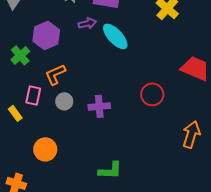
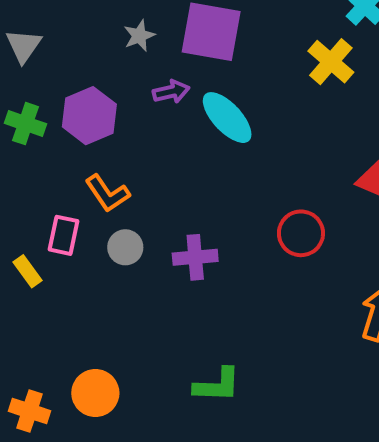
green cross: (20, 55) -> (25, 124), moved, turned -30
orange L-shape: (55, 74) -> (107, 193), turned -100
orange circle: (45, 149) -> (95, 393), moved

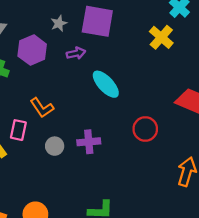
purple hexagon: (89, 116) -> (32, 50), moved
cyan ellipse: (227, 118) -> (106, 84), moved
gray circle: (125, 247) -> (55, 146), moved

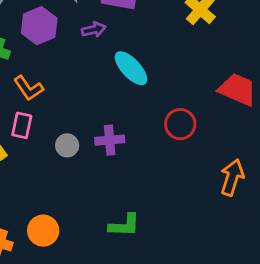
orange L-shape: (42, 108) -> (28, 88), moved

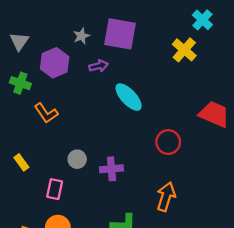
pink rectangle: (22, 125) -> (55, 189), moved
purple cross: (110, 140) -> (111, 169), moved
orange arrow: (232, 177) -> (166, 197), moved

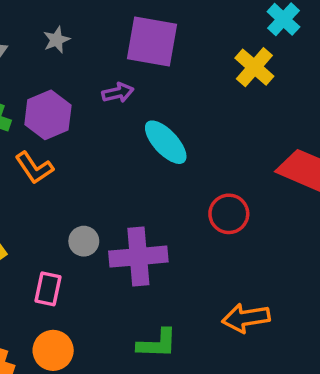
gray star: (81, 36) -> (56, 40), moved
purple hexagon: (55, 63) -> (48, 115), moved
purple cross: (111, 169) -> (138, 257), size x1.5
orange arrow: (166, 197) -> (246, 318), moved, turned -116

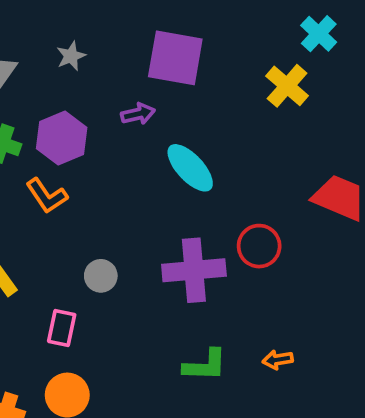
purple cross: (138, 257) -> (194, 270), moved
orange arrow: (246, 318) -> (278, 360), size x0.6
green L-shape: (157, 344) -> (205, 365), moved

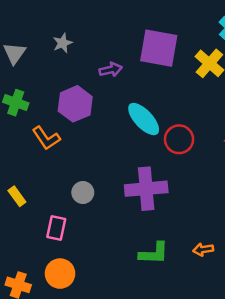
purple square: (175, 58) -> (159, 48), moved
purple arrow: (138, 114) -> (111, 70), moved
purple hexagon: (62, 138) -> (75, 104), moved
red circle: (259, 246) -> (179, 139), moved

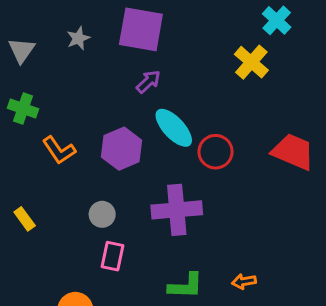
purple square: (159, 48) -> (141, 29), moved
purple arrow: (111, 70) -> (148, 82), moved, turned -30
purple hexagon: (75, 104) -> (122, 149), moved
pink rectangle: (56, 228) -> (113, 256), moved

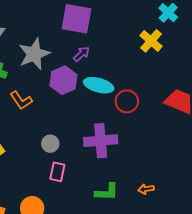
gray star: (78, 38) -> (34, 54), moved, size x2.0
cyan ellipse: (174, 128) -> (99, 85), turned -32
purple hexagon: (122, 149) -> (63, 80), moved

